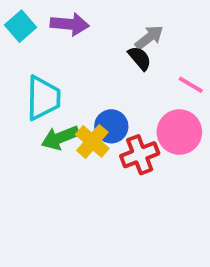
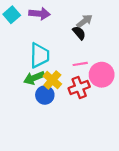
pink line: (191, 85) -> (80, 64), moved, turned -40
cyan trapezoid: (43, 98) -> (39, 55), moved
blue circle: (111, 126) -> (45, 95), moved

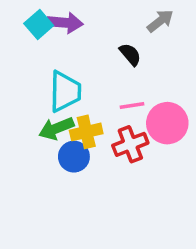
cyan square: (12, 15) -> (39, 24), moved
gray arrow: (84, 21) -> (160, 21), moved
yellow cross: (52, 80) -> (86, 132), turned 36

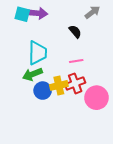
cyan square: (39, 24) -> (22, 14), turned -35
pink circle: (167, 123) -> (97, 98), moved
yellow cross: (86, 132) -> (59, 85), moved

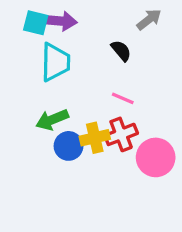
cyan trapezoid: (37, 53) -> (55, 62), moved
pink line: (76, 61) -> (123, 98), turned 32

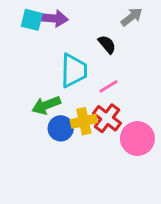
cyan trapezoid: (55, 62) -> (74, 70), moved
pink line: (123, 98) -> (108, 86), turned -54
red cross: (121, 134) -> (107, 118), turned -32

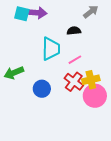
black semicircle: (107, 44) -> (74, 31), turned -56
green arrow: (46, 105) -> (14, 73), moved
yellow cross: (84, 121) -> (91, 80), moved

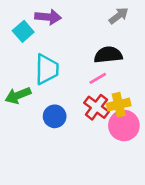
cyan square: (22, 14) -> (23, 31), moved, turned 35
black semicircle: (74, 31) -> (108, 55), moved, size x1.5
cyan trapezoid: (51, 49) -> (47, 69), moved

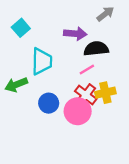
purple arrow: (48, 17) -> (75, 34), moved
pink circle: (124, 125) -> (78, 111), moved

